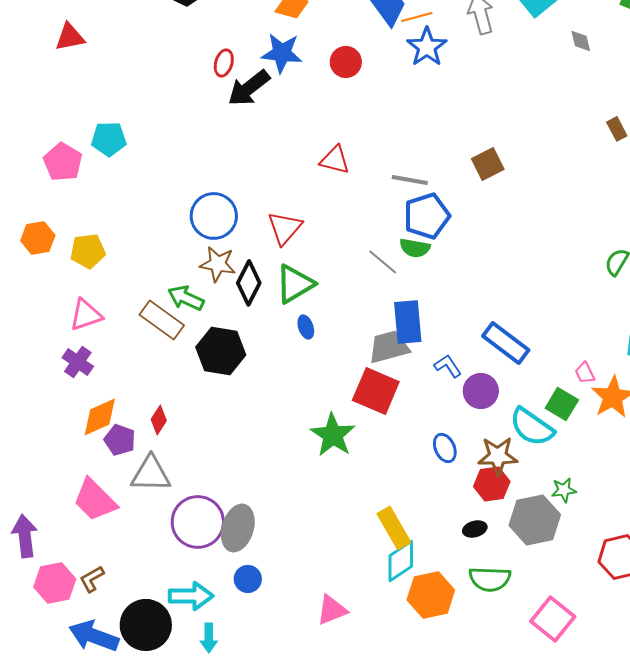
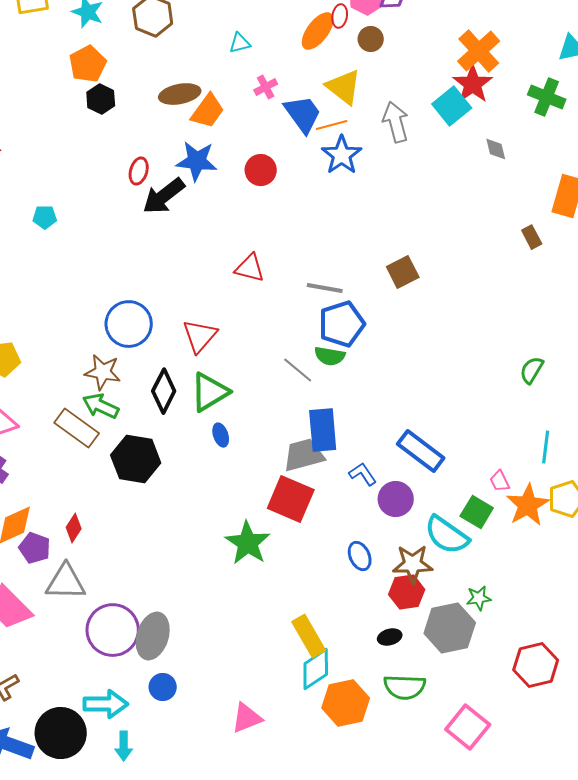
cyan pentagon: (109, 139) -> (45, 217), moved, size x0.7
brown star: (218, 264) -> (103, 372), moved

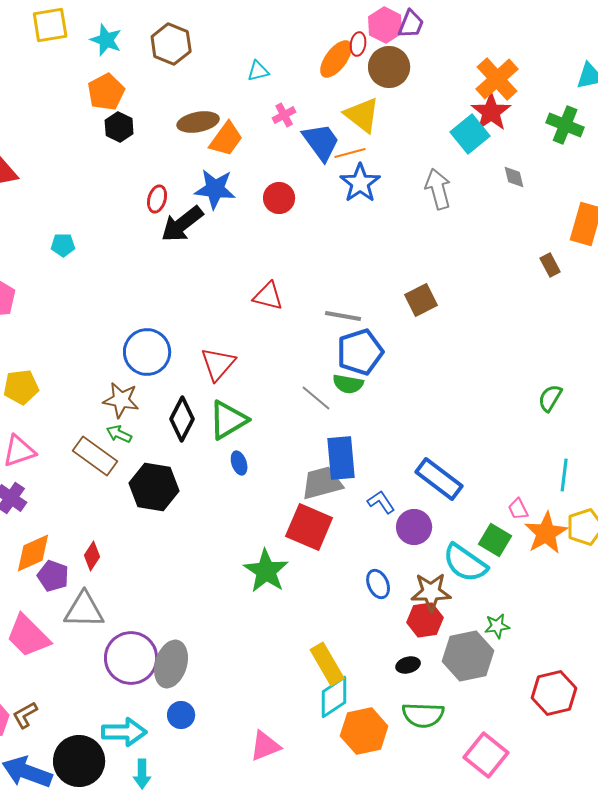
brown circle: (371, 39) -> (389, 67), size x1.6
gray arrow: (396, 122) -> (438, 189), moved
green arrow: (101, 406) -> (119, 434), size x0.7

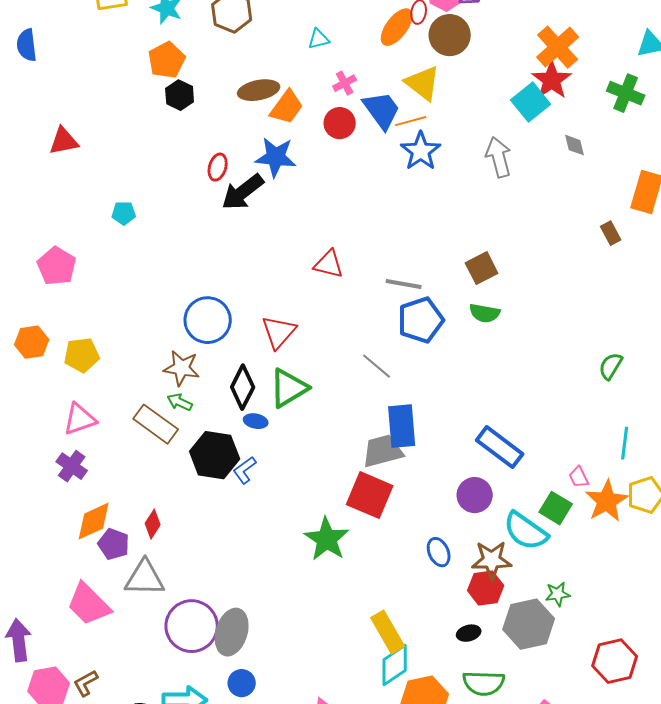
red circle: (279, 198) -> (340, 123), moved
green semicircle: (348, 384) -> (485, 313), moved
blue ellipse: (239, 463) -> (256, 421), moved, turned -60
blue L-shape: (381, 502) -> (245, 470), moved, turned -92

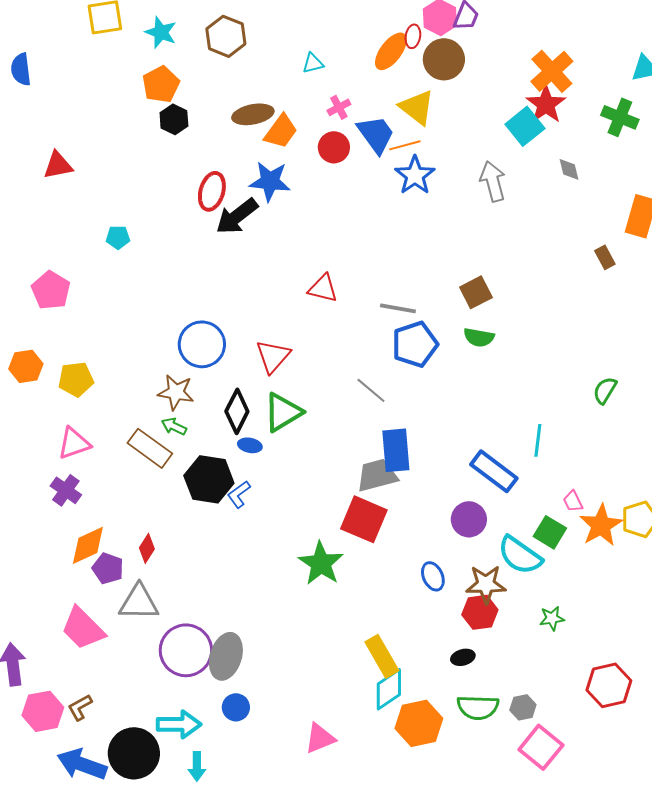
red ellipse: (218, 167) -> (212, 191), size x1.4
cyan line: (625, 443) -> (538, 440), moved
gray hexagon: (529, 624) -> (523, 707), moved, size x0.5

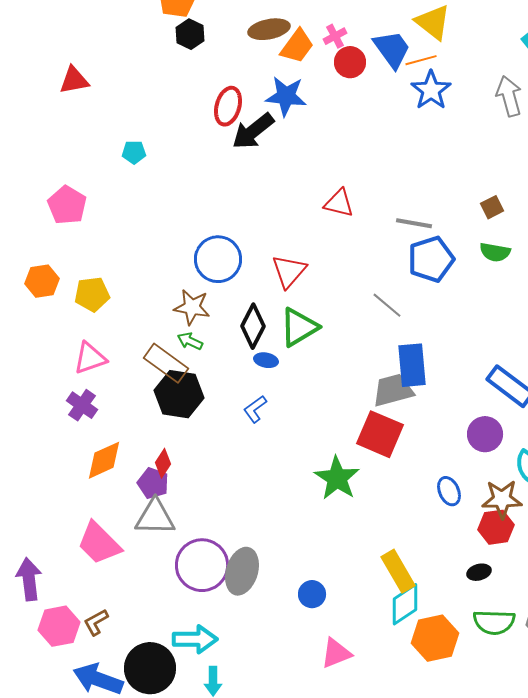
pink cross: (339, 107) -> (335, 36), moved
brown square: (476, 292) -> (492, 207), size x0.7
black hexagon: (209, 479) -> (179, 394), moved
purple pentagon: (108, 568) -> (153, 483), moved
blue circle: (236, 707) -> (312, 594), moved

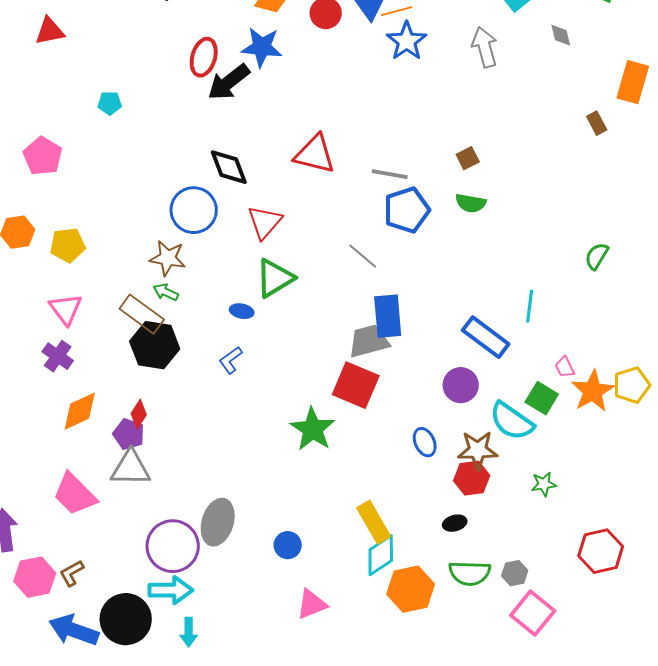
red triangle: (339, 203) -> (315, 154), size x1.4
black diamond: (253, 326) -> (229, 167), moved, turned -48
pink triangle: (90, 358) -> (66, 309), turned -48
purple circle: (202, 565) -> (173, 546), moved

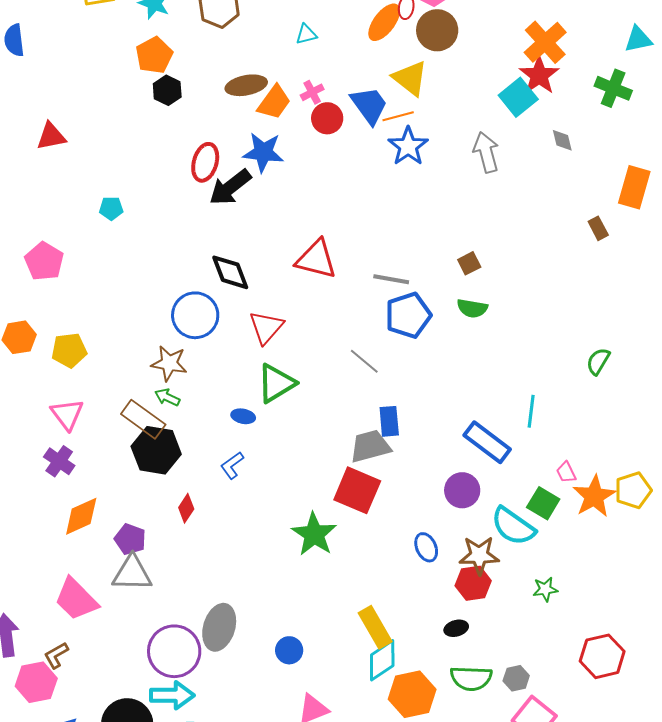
blue rectangle: (388, 316) -> (389, 421), size x0.7
red diamond: (139, 414) -> (186, 508), moved
brown L-shape: (72, 573) -> (56, 655), moved

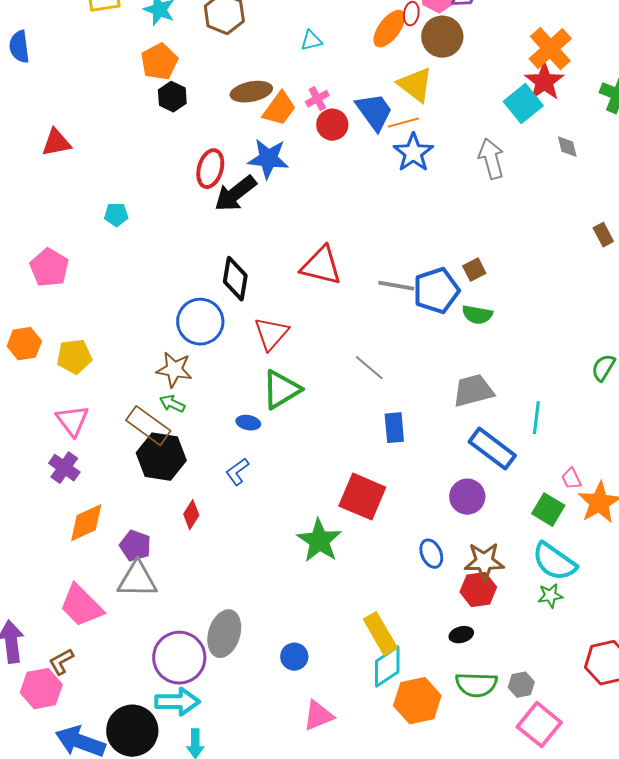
black diamond: (230, 272) -> (235, 279), turned 30
blue pentagon: (408, 315) -> (436, 291), moved
gray trapezoid: (370, 446) -> (473, 391), moved
cyan semicircle: (513, 526) -> (554, 562), moved

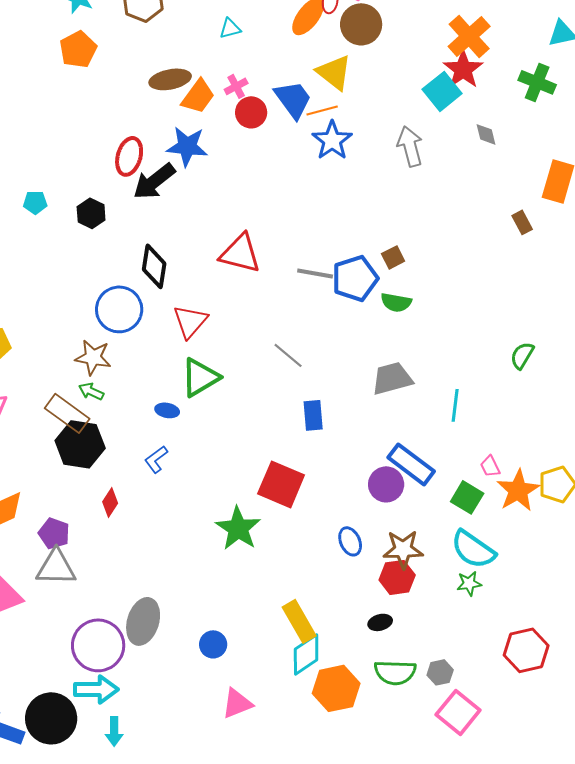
black hexagon: (172, 97) -> (91, 213), moved
blue rectangle: (492, 449) -> (411, 464), moved

